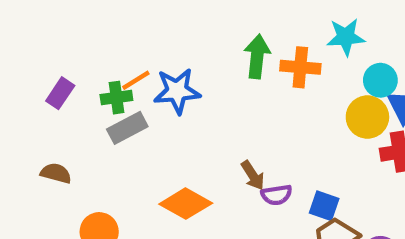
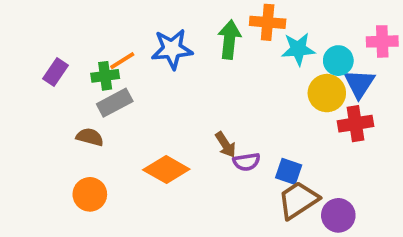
cyan star: (346, 37) -> (298, 49), moved
orange cross: (300, 67) -> (268, 22), moved
blue star: (177, 91) -> (172, 49), moved
brown semicircle: (56, 173) -> (90, 137), moved

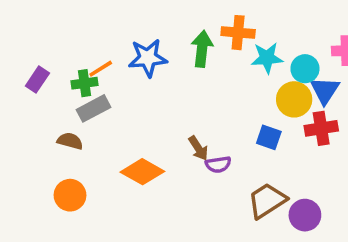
blue square: (289, 171) -> (269, 137), moved

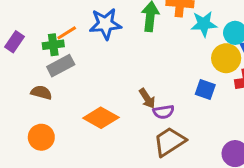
brown trapezoid: (267, 201) -> (169, 142), moved

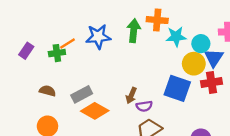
gray rectangle: (61, 66) -> (82, 94), moved
blue square: (205, 89) -> (177, 88), size x1.6
brown arrow: (147, 98) -> (131, 96), turned 56

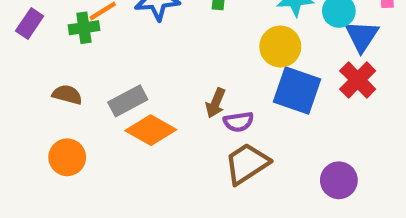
yellow circle: (194, 64) -> (280, 47), moved
red cross: (211, 83) -> (358, 80), turned -36

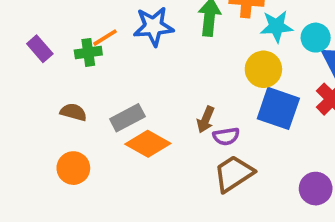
purple rectangle: (30, 24) -> (40, 49), turned -75

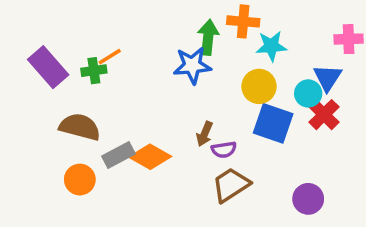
blue star: (153, 26) -> (192, 65), moved
cyan circle: (316, 38) -> (308, 93), moved
purple rectangle: (40, 49) -> (48, 67), size x1.6
brown semicircle: (73, 112) -> (80, 127), size x1.6
gray rectangle: (127, 118) -> (118, 155), moved

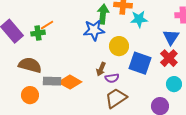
yellow circle: (259, 86) -> (119, 46), moved
cyan circle: (308, 93) -> (174, 84), moved
gray rectangle: (118, 155) -> (52, 81), turned 30

